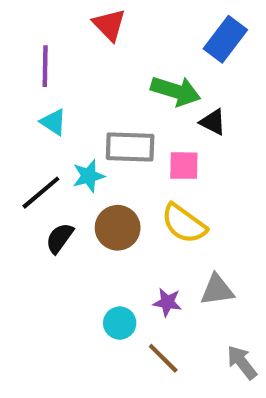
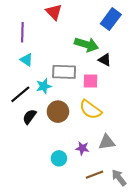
brown line: (163, 358) -> (95, 175), moved, turned -66

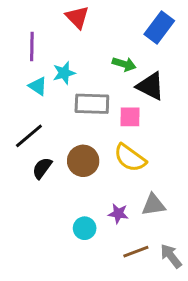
green arrow: (86, 45) -> (124, 64), size x0.7
black triangle: (105, 60) -> (150, 86), size x1.5
cyan star: (44, 86) -> (64, 73), moved

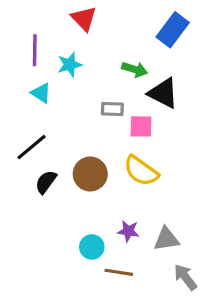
cyan star: (64, 73) -> (70, 65), moved
gray rectangle: (92, 104) -> (112, 109), moved, size x0.6
gray triangle: (153, 205) -> (166, 239), moved
brown line: (136, 252) -> (119, 272), moved, turned 30

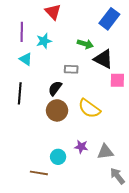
pink square: (141, 126) -> (117, 80), moved
black line: (32, 147) -> (20, 93), turned -45
black semicircle: (46, 182) -> (55, 88), moved
brown line: (119, 272) -> (39, 173), moved

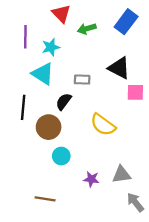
green arrow: (85, 44) -> (87, 29), moved, turned 147
cyan triangle: (26, 59) -> (43, 74), moved, size x1.5
brown circle: (57, 110) -> (49, 127), moved
purple star: (81, 147) -> (91, 179), moved
cyan circle: (58, 157) -> (61, 156), moved

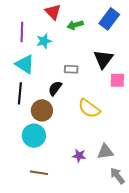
black triangle: (119, 68) -> (103, 59), turned 40
cyan triangle: (43, 74) -> (25, 64), moved
cyan circle: (61, 156) -> (34, 136), moved, size x1.5

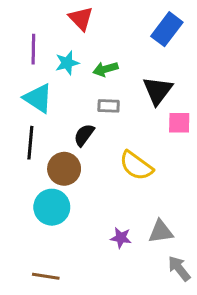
green arrow: (75, 25) -> (106, 69), moved
brown line: (39, 173) -> (46, 276), moved

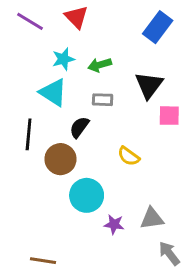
purple line: (33, 49) -> (30, 21), moved, turned -60
cyan triangle: (38, 98) -> (53, 92), moved
yellow semicircle: (136, 166) -> (129, 156), size x0.7
cyan circle: (52, 207) -> (87, 195), moved

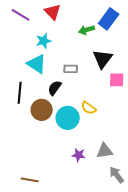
green arrow: (100, 65) -> (87, 30), moved
cyan circle: (87, 195) -> (68, 118), moved

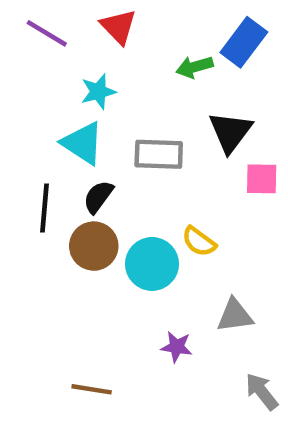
gray rectangle: (71, 69) -> (159, 154), size x1.5
black semicircle: (55, 88) -> (98, 197), moved
gray triangle: (105, 151) -> (235, 315), moved
brown line: (30, 180) -> (92, 389), moved

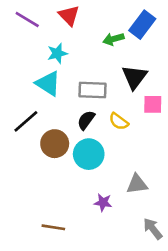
black semicircle: (98, 197) -> (86, 120), moved
black line: (45, 208) -> (26, 121), turned 44
yellow semicircle: (199, 242) -> (119, 121), moved

